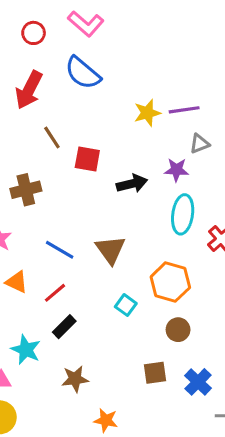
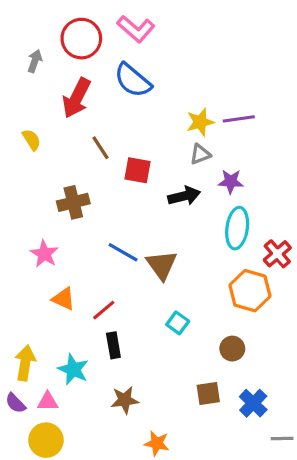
red circle: (34, 33) -> (81, 39), size x1.6
gray triangle: (200, 144) -> (200, 154), moved
blue line: (60, 250) -> (123, 252), moved
orange hexagon: (170, 282) -> (250, 291), moved
black rectangle: (64, 327) -> (113, 345), turned -55

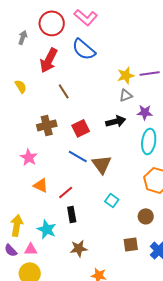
red square: (138, 170) -> (81, 128), moved, turned -36

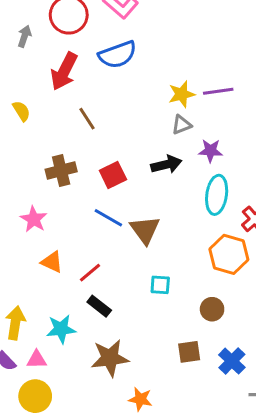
blue semicircle: (84, 49) -> (118, 55), turned -60
cyan square: (112, 200) -> (160, 285), turned -32
black rectangle: (72, 214) -> (99, 306), turned -42
cyan star: (47, 229) -> (61, 329), turned -30
brown star: (79, 248) -> (110, 358), size x1.4

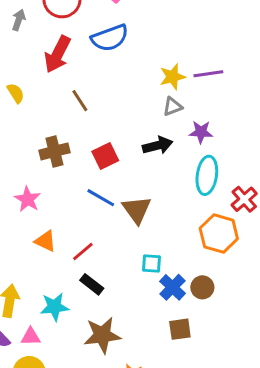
blue cross: (232, 361) -> (172, 287), moved

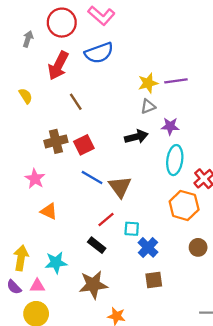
red square: (105, 156) -> (84, 145), moved
red line: (83, 252) -> (106, 219), moved
black rectangle: (92, 284) -> (97, 245), moved
brown circle: (202, 287) -> (198, 247), moved

